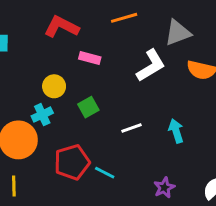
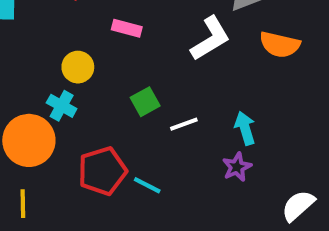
green square: (88, 107) -> (145, 102), moved
cyan cross: (42, 115) -> (62, 106), turned -36
purple star: (164, 188) -> (237, 167), moved

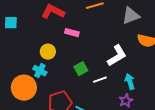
white L-shape: (210, 38) -> (117, 56), moved

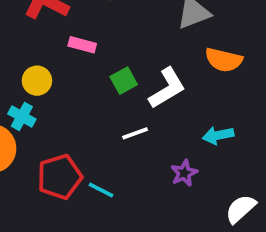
green square: (81, 69) -> (124, 81), moved
cyan arrow: (130, 82) -> (218, 135), moved, turned -84

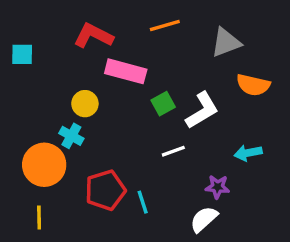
pink rectangle: (82, 45) -> (126, 71), size x1.6
purple star: (184, 173) -> (217, 187), turned 30
cyan line: (101, 190) -> (143, 202), turned 45
white semicircle: (241, 209) -> (204, 219), moved

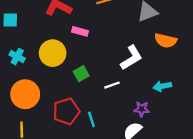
pink rectangle: (126, 71) -> (80, 31), size x0.6
yellow circle: (85, 104) -> (53, 53), size x1.5
green square: (163, 104) -> (81, 74), moved
cyan cross: (71, 136) -> (17, 57), moved

